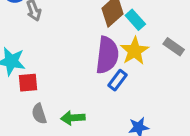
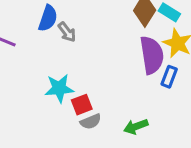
gray semicircle: (39, 114) -> (91, 122), moved, turned -78

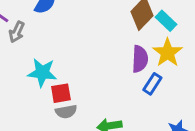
gray arrow: (67, 32) -> (17, 32), moved, turned 50
purple semicircle: (152, 55) -> (140, 59), size x0.7

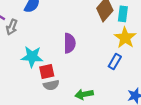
cyan rectangle: (166, 21) -> (123, 14), turned 56
purple semicircle: (140, 59) -> (70, 43), moved

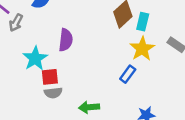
purple semicircle: (70, 43) -> (66, 40), moved
cyan star: (32, 57) -> (35, 58), turned 30

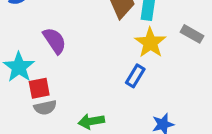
purple semicircle: (66, 40) -> (55, 41), turned -35

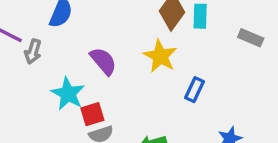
yellow star: (150, 43) -> (160, 56), moved

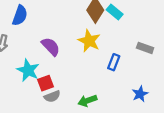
cyan rectangle: (200, 16) -> (115, 12), turned -49
gray rectangle: (251, 38) -> (145, 48), moved

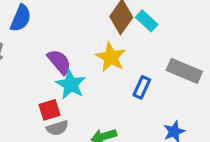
gray rectangle: (145, 48) -> (184, 71), size x1.5
cyan star: (28, 70) -> (71, 84), moved

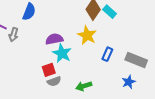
purple semicircle: (59, 62) -> (54, 39), turned -60
gray rectangle: (184, 71) -> (136, 60), moved

